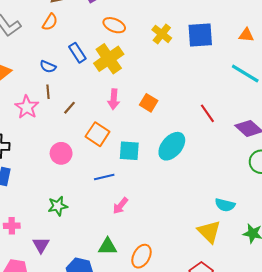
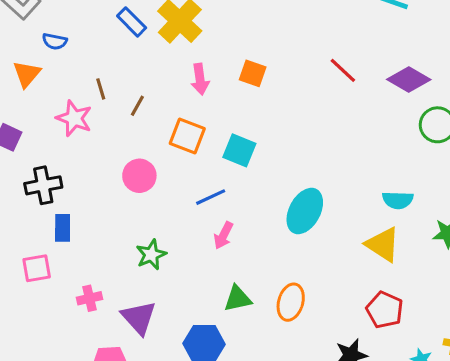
blue semicircle: (48, 67) -> (55, 41), moved
cyan ellipse: (172, 146) -> (305, 211), moved
cyan square: (129, 151) -> (239, 150), turned 30
pink arrow: (120, 206) -> (223, 235), moved
purple triangle: (41, 245) -> (139, 318), size x1.4

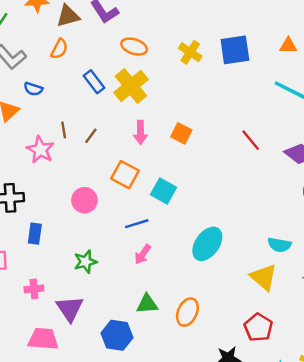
brown line: (137, 106) -> (91, 136), moved
blue rectangle: (63, 228) -> (35, 234), moved

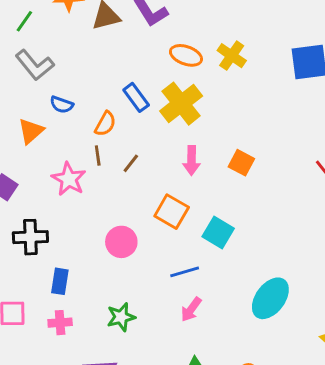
orange semicircle: (59, 49) -> (105, 124), moved
yellow cross: (190, 52) -> (232, 56), moved
pink cross: (34, 289) -> (60, 323), moved

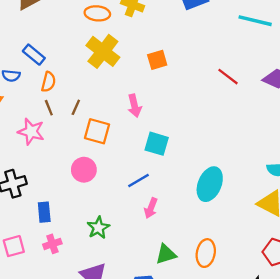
blue rectangle: (136, 97) -> (34, 55), moved
pink arrow: (192, 161) -> (134, 106), moved
orange square: (241, 163) -> (157, 60), moved, turned -30
orange square: (172, 212) -> (97, 131), moved

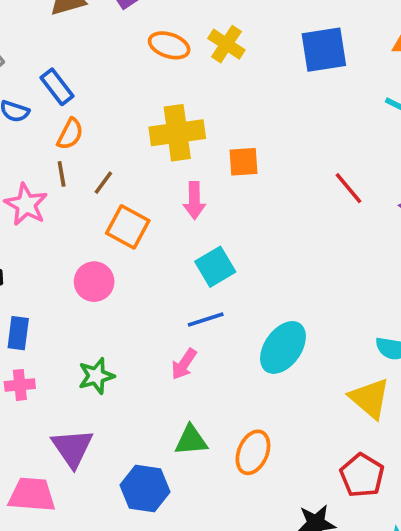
yellow cross: (103, 51) -> (177, 133), moved, turned 32
orange square: (157, 60) -> (243, 162), moved
cyan square: (157, 144) -> (215, 267), turned 30
blue line: (138, 181) -> (206, 320), moved

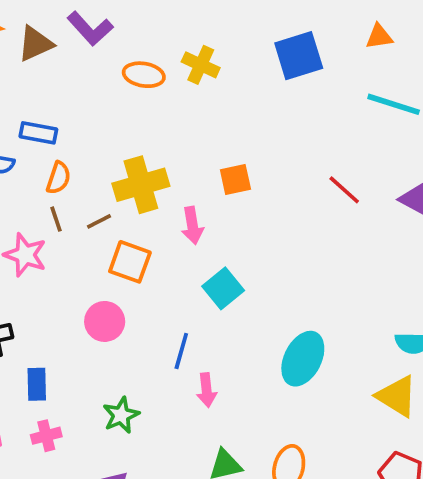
blue rectangle: (57, 87) -> (38, 133), turned -33
yellow cross: (177, 133) -> (141, 185), moved
brown line: (103, 183) -> (99, 221), turned 35
blue line: (206, 320) -> (181, 351), moved, turned -48
pink arrow: (184, 364) -> (207, 390), turned -32

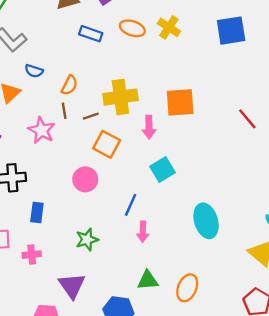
blue rectangle: (38, 133) -> (91, 34), moved
orange square: (235, 179) -> (180, 102), size x1.5
cyan ellipse: (303, 359) -> (206, 221), turned -52
pink cross: (46, 436) -> (32, 255), moved

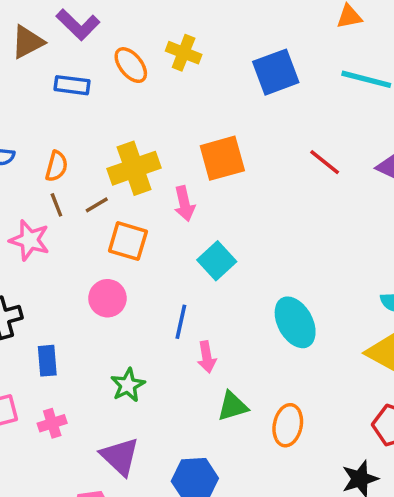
orange ellipse: (132, 28) -> (131, 65), turned 45
blue square: (231, 31) -> (276, 72), moved
green triangle: (148, 280) -> (233, 406), moved

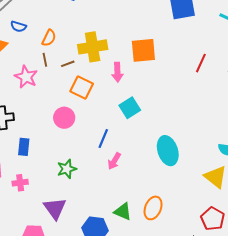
red line: (325, 162) -> (201, 63), turned 66
pink arrow: (207, 357) -> (114, 161), turned 30
green triangle: (233, 406) -> (123, 212), moved, turned 30

